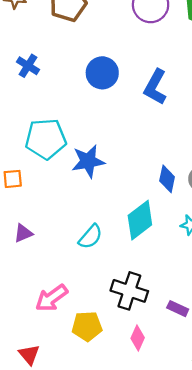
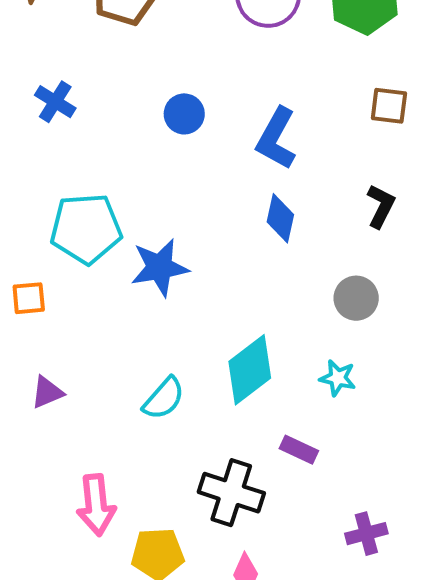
blue circle: (102, 73) -> (184, 114), size x0.7
blue diamond: (167, 179) -> (280, 218), moved
pink arrow: (52, 298) -> (96, 505), turned -60
purple rectangle: (178, 309) -> (299, 450), moved

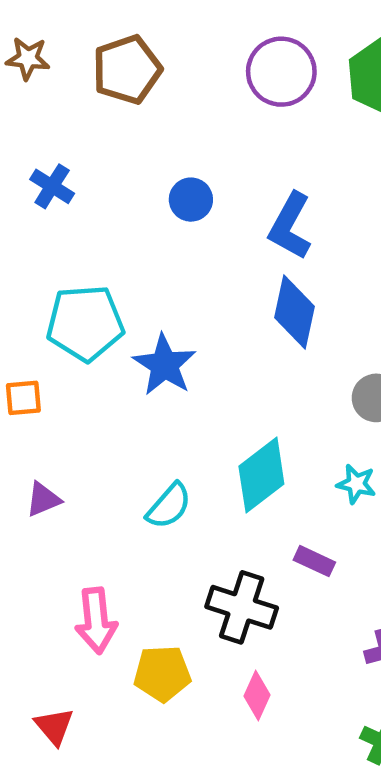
blue diamond: (280, 218) -> (295, 312), size x1.4
blue star: (160, 267) -> (164, 365), turned -30

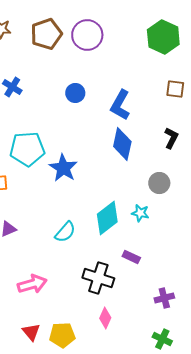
purple circle: (281, 72) -> (87, 35), moved
cyan star: (356, 484) -> (140, 213), moved
pink arrow: (96, 621) -> (32, 284), turned -100
yellow pentagon: (162, 673) -> (62, 335), moved
red triangle: (54, 726) -> (31, 332), moved

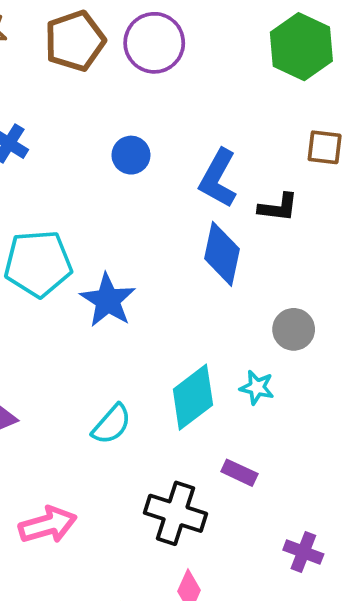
black L-shape: (171, 138) -> (278, 207), moved, turned 70
purple cross: (164, 298) -> (303, 552), turned 36

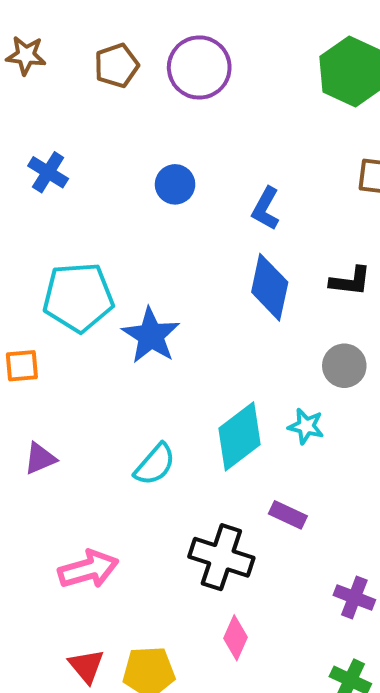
brown pentagon: (75, 41) -> (117, 65), size x0.7
blue L-shape: (218, 178) -> (266, 209), size x0.7
black L-shape: (278, 207) -> (350, 281), moved

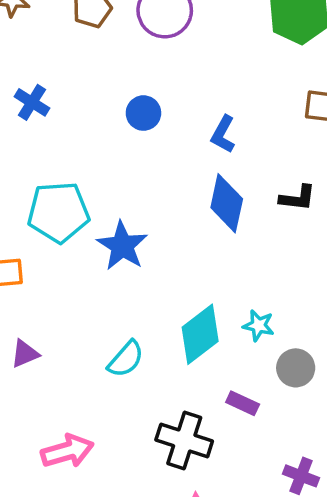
gray circle: (344, 366) -> (296, 368), moved

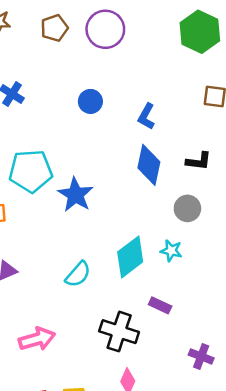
gray circle: (296, 368) -> (187, 208), moved

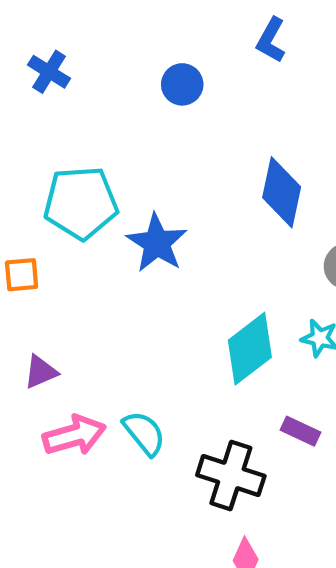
blue L-shape: (146, 116) -> (271, 40), moved
cyan semicircle: (78, 274) -> (144, 433), moved, turned -80
pink arrow: (37, 339) -> (74, 435), moved

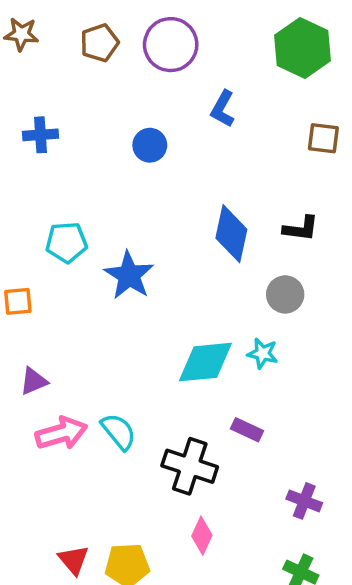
blue cross: (49, 72) -> (40, 135), turned -36
cyan pentagon: (81, 203) -> (67, 242), size x0.7
cyan diamond: (250, 349) -> (205, 362), turned 32

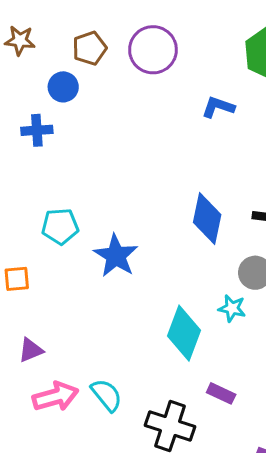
blue L-shape: (223, 109) -> (218, 107), moved, turned 80
blue circle: (150, 145) -> (63, 87), moved
cyan star: (263, 353) -> (232, 308), moved
cyan diamond: (205, 362) -> (184, 333), turned -64

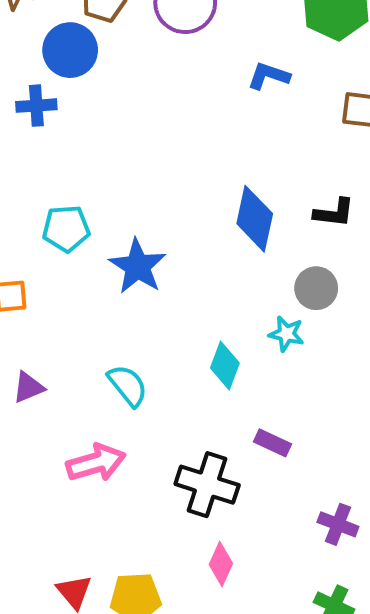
blue circle: (63, 87) -> (70, 50), size x1.4
cyan diamond: (184, 333) -> (225, 366), size x0.7
cyan semicircle: (107, 395) -> (128, 385), moved
pink arrow: (55, 397) -> (96, 463), moved

